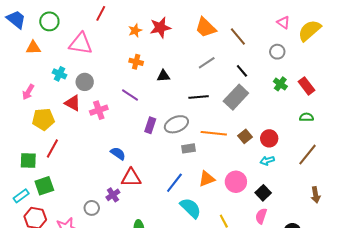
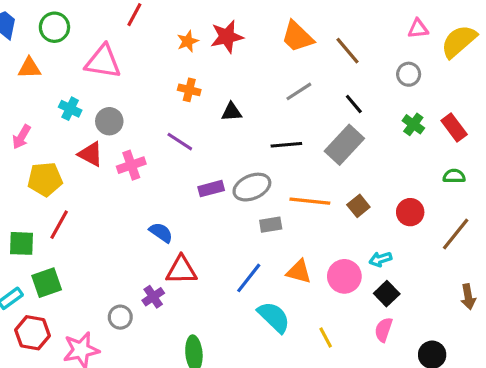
pink triangle: (283, 22) -> (418, 29), turned -40
purple rectangle: (150, 125) -> (211, 189), turned 56
red circle: (269, 138) -> (410, 212), moved
cyan arrow: (267, 161) -> (380, 259), moved
orange triangle: (207, 179) -> (299, 272), turned 36

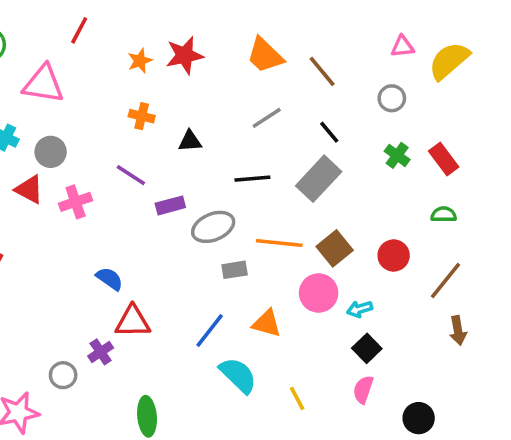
purple rectangle: (211, 189) -> (170, 205), moved
brown square: (358, 206) -> (335, 248), size x1.4
pink circle: (344, 276) -> (319, 293), moved
brown arrow: (468, 297) -> (458, 331), moved

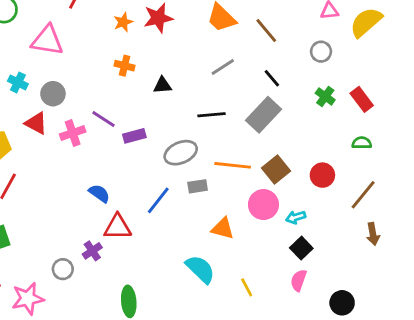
purple line: (131, 175) -> (103, 119), moved
purple rectangle: (170, 205) -> (134, 136), moved
blue line: (210, 331) -> (158, 200), moved

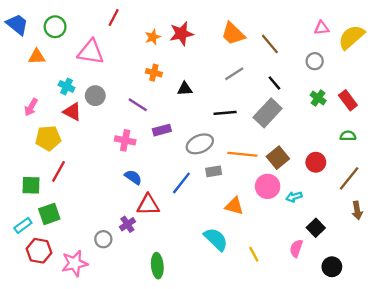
purple line: (103, 119) -> (138, 105), moved
red triangle: (36, 123) -> (72, 112), moved
pink cross: (73, 133) -> (125, 140), moved, turned 30
black square: (301, 248) -> (316, 228), moved

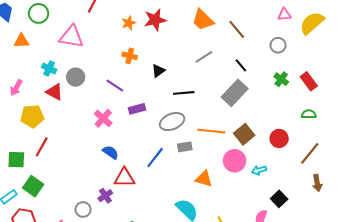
black triangle: (185, 89) -> (158, 71), turned -32
black line: (225, 113) -> (184, 93), moved
pink cross: (125, 140) -> (103, 118), turned 30
green square: (49, 214) -> (33, 186), turned -36

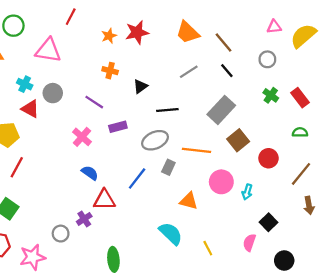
black line: (241, 65) -> (227, 71), moved
brown square: (244, 134) -> (238, 140), moved
gray rectangle: (185, 147) -> (168, 167), turned -56
cyan arrow: (259, 170) -> (247, 192), turned -56

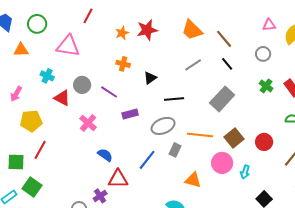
gray circle: (53, 93) -> (82, 85), moved
red triangle: (30, 109) -> (62, 98), moved
pink cross: (82, 137) -> (88, 123), moved
brown square: (238, 140) -> (234, 138), moved

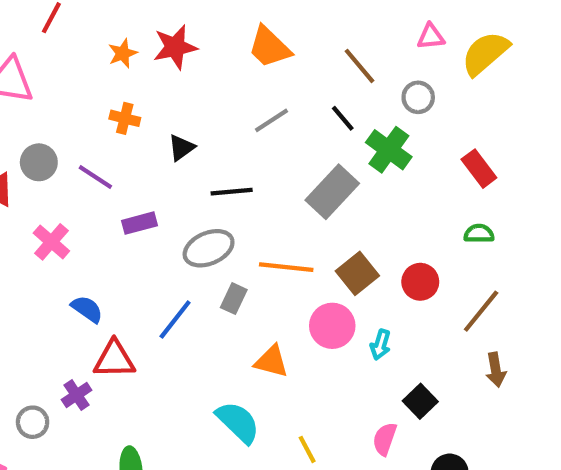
brown line: (224, 39) -> (359, 66), moved
green cross: (266, 86) -> (389, 150), moved, size x1.5

